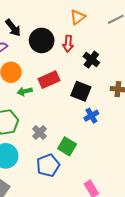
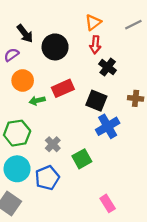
red arrow: (68, 44) -> (95, 45), moved
blue cross: (91, 116) -> (108, 126), size x1.5
green square: (67, 146) -> (82, 159), turned 30
blue pentagon: (48, 165) -> (47, 178), moved

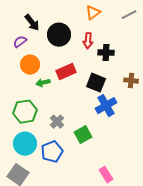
red arrow: (95, 45) -> (88, 41), moved
black cross: (108, 67) -> (106, 53), turned -35

